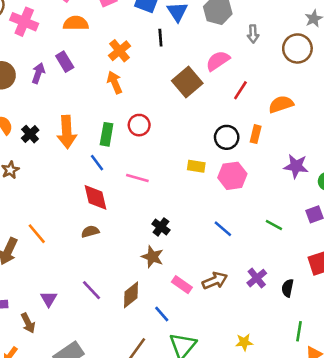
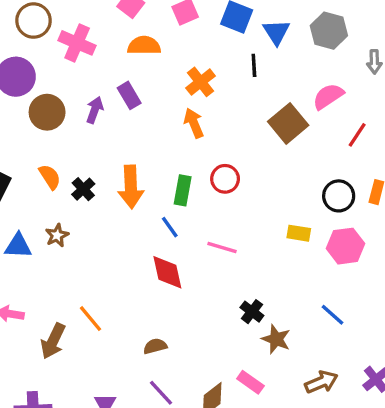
brown semicircle: (90, 232) -> (155, 346), moved
brown star: (152, 257) -> (276, 339), moved
pink rectangle: (182, 285) -> (250, 382), moved

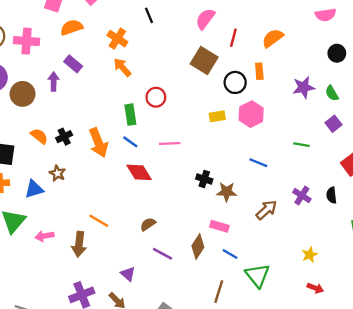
brown square: (288, 123) -> (204, 60), moved
orange arrow: (131, 187) -> (98, 143), moved
black cross: (83, 189) -> (64, 137), turned 35

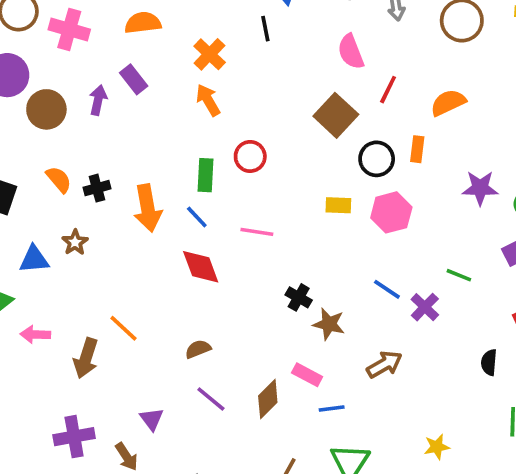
pink semicircle: (205, 19) -> (351, 52), turned -70
purple cross: (302, 196) -> (425, 307), moved
blue line: (230, 254) -> (332, 408), moved, turned -49

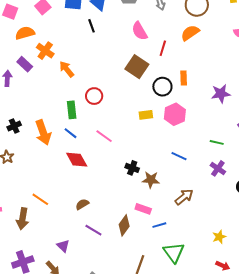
orange cross: (210, 54) -> (45, 51), moved
orange semicircle: (448, 103) -> (190, 33), moved
pink line: (257, 232) -> (104, 136), turned 36
purple cross: (425, 307) -> (218, 168), moved

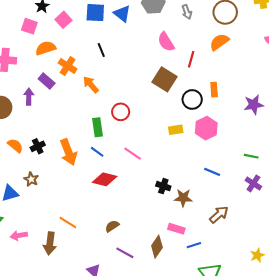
black line: (92, 26) -> (101, 50), moved
red diamond: (77, 160) -> (105, 179), turned -45

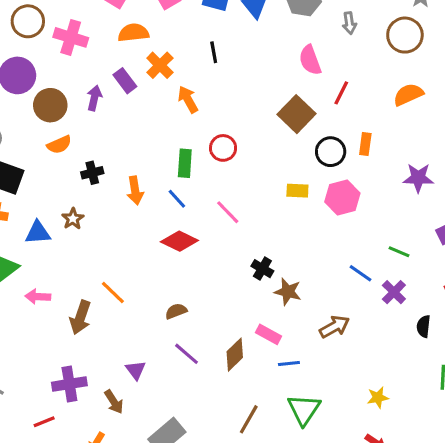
orange semicircle: (219, 42) -> (408, 95), moved
orange semicircle: (15, 146) -> (59, 145), moved, turned 105
orange arrow: (68, 152) -> (135, 190), size x0.7
blue line: (212, 172) -> (361, 273), moved

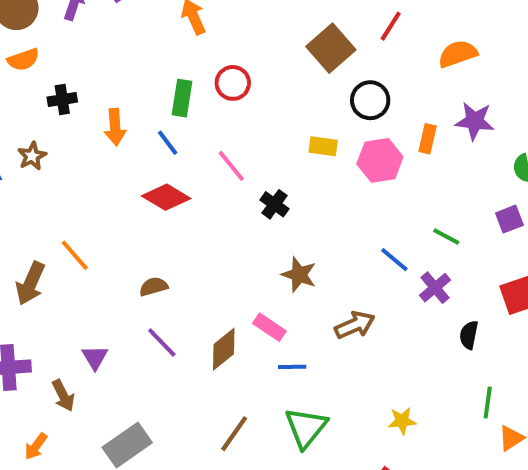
orange semicircle: (408, 95) -> (458, 54), moved
orange rectangle: (365, 144) -> (428, 139), moved
purple star: (418, 178) -> (475, 121), moved
black cross: (262, 269) -> (274, 204), moved

